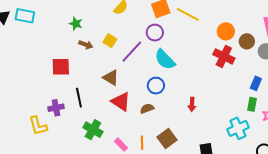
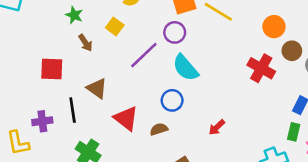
orange circle: (226, 31) -> (274, 27), moved
yellow square: (110, 41) -> (115, 26), moved
brown arrow: (86, 45) -> (85, 43), turned 32
brown triangle: (111, 78) -> (97, 88), moved
red arrow: (192, 104) -> (217, 127), turned 40

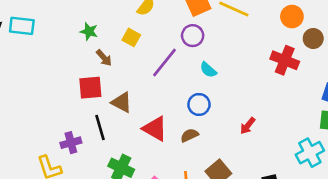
cyan semicircle: (186, 68) -> (208, 70), size x0.6
red square: (52, 69) -> (90, 88), moved

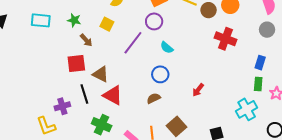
cyan rectangle: (22, 26) -> (41, 20), moved
brown circle: (313, 39) -> (209, 10), moved
red triangle: (155, 129) -> (113, 95), moved

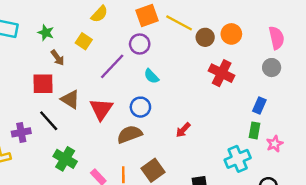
black line: (84, 94) -> (49, 121), turned -30
red triangle: (113, 95) -> (101, 109), moved, turned 30
brown semicircle: (154, 98) -> (130, 134), size x1.5

